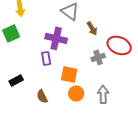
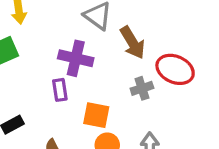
brown arrow: (92, 28) -> (132, 43), size x1.5

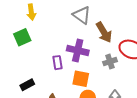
purple cross: (76, 58) -> (78, 50), moved

